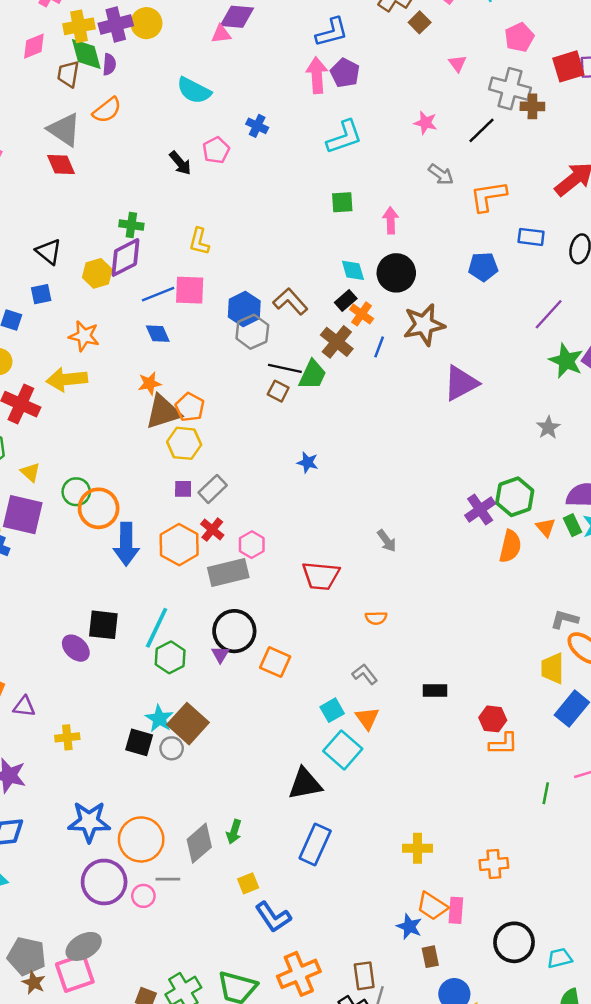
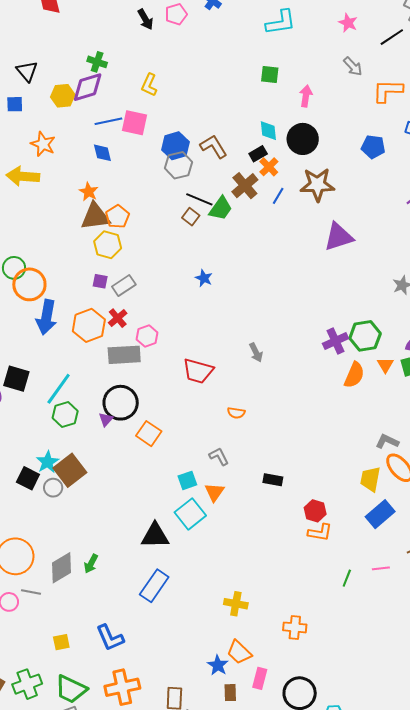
orange star: (150, 383) -> (89, 192), turned 30
yellow square: (248, 883) -> (61, 642), moved
pink rectangle: (456, 910) -> (260, 678), moved

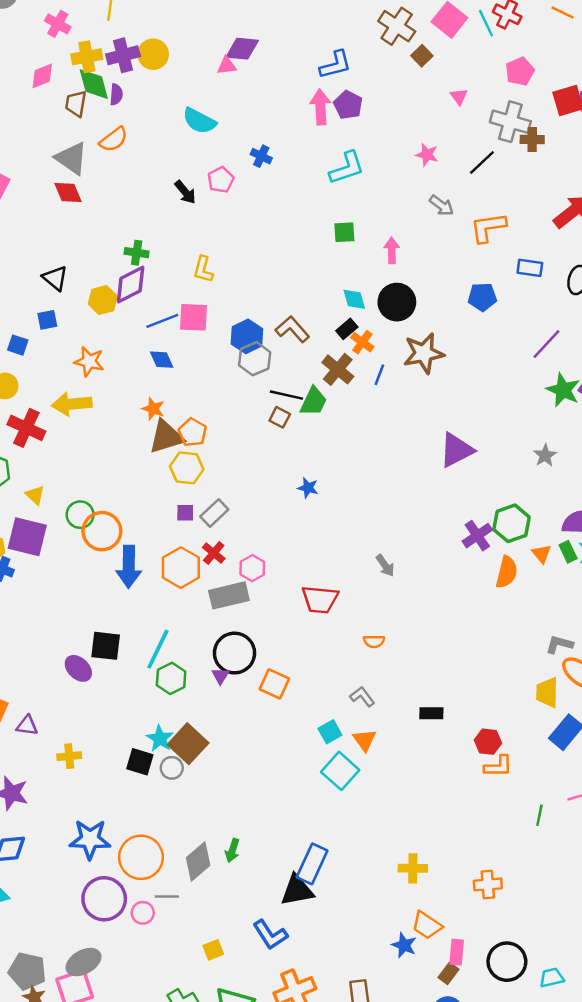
purple triangle: (338, 237) -> (456, 450), moved
black triangle: (155, 536) -> (297, 890), moved
brown rectangle: (230, 693) -> (449, 973), moved, turned 48

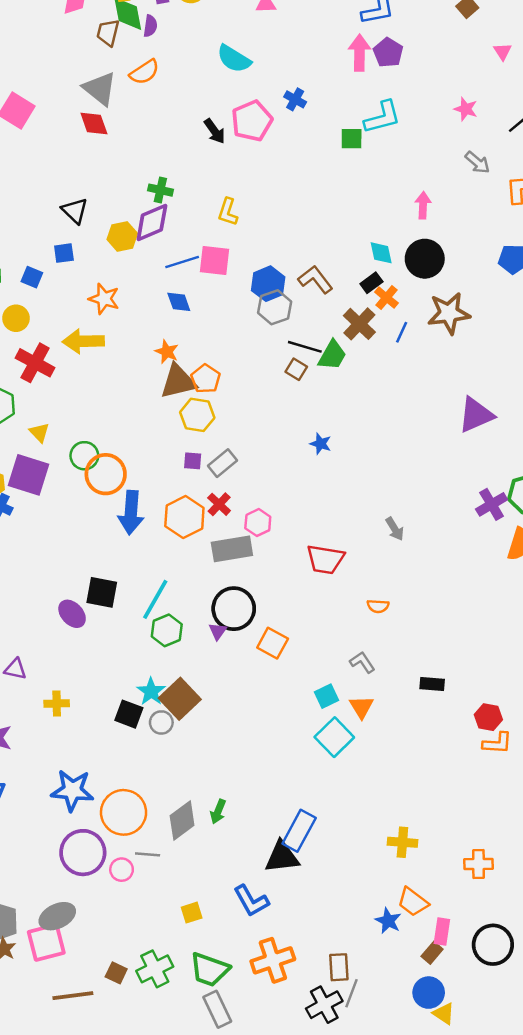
pink pentagon: (221, 180) -> (252, 121), size x1.5
green square: (344, 232) -> (352, 139), moved

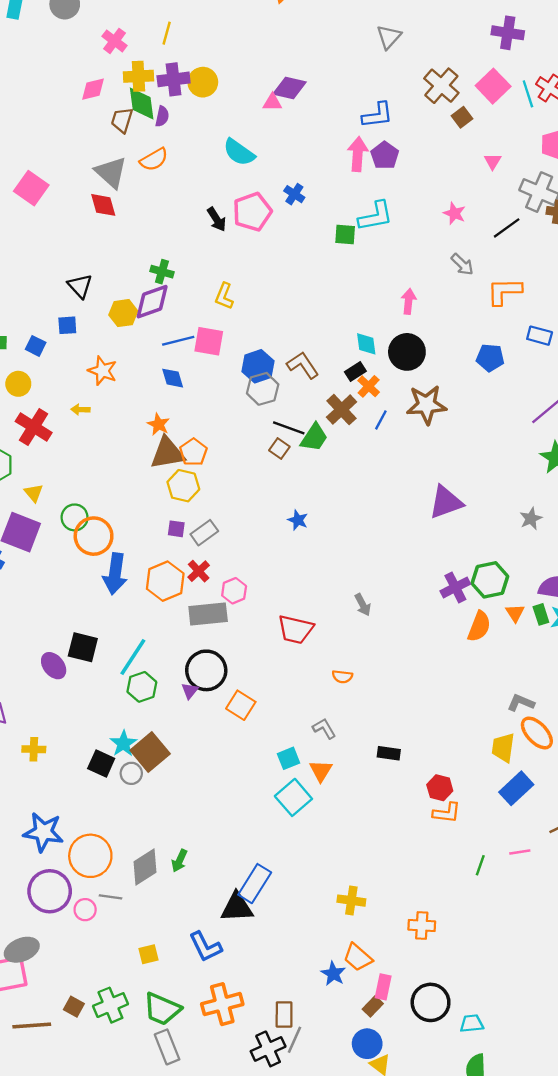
yellow arrow: (83, 341) -> (80, 410), size x0.5

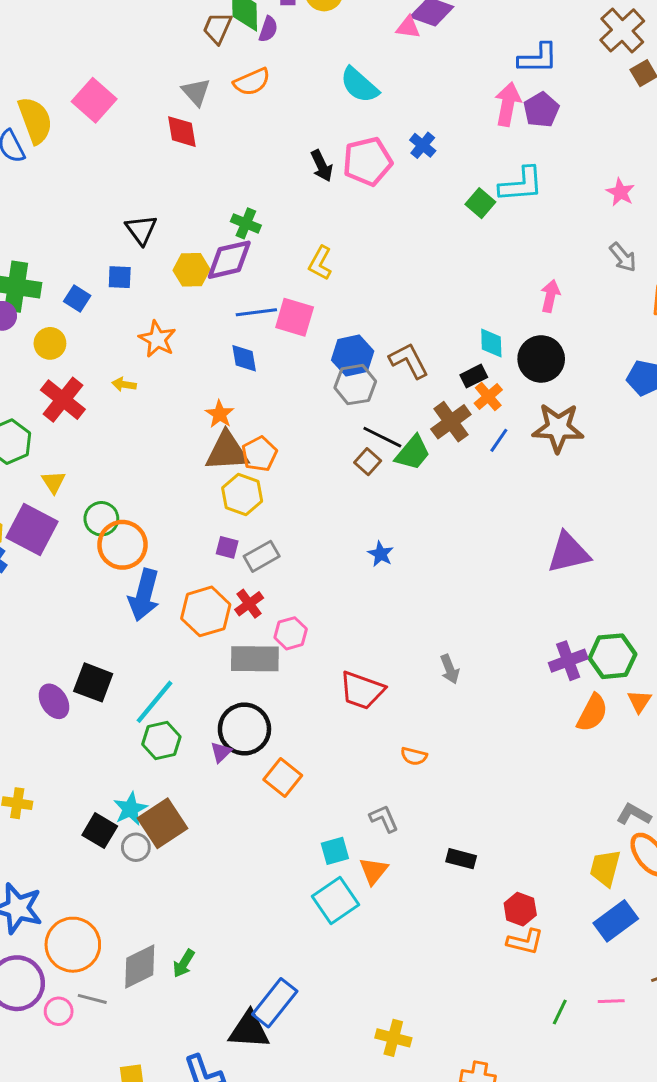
gray triangle: (111, 172) -> (196, 92), size x0.7
green square: (345, 235) -> (480, 203), turned 30

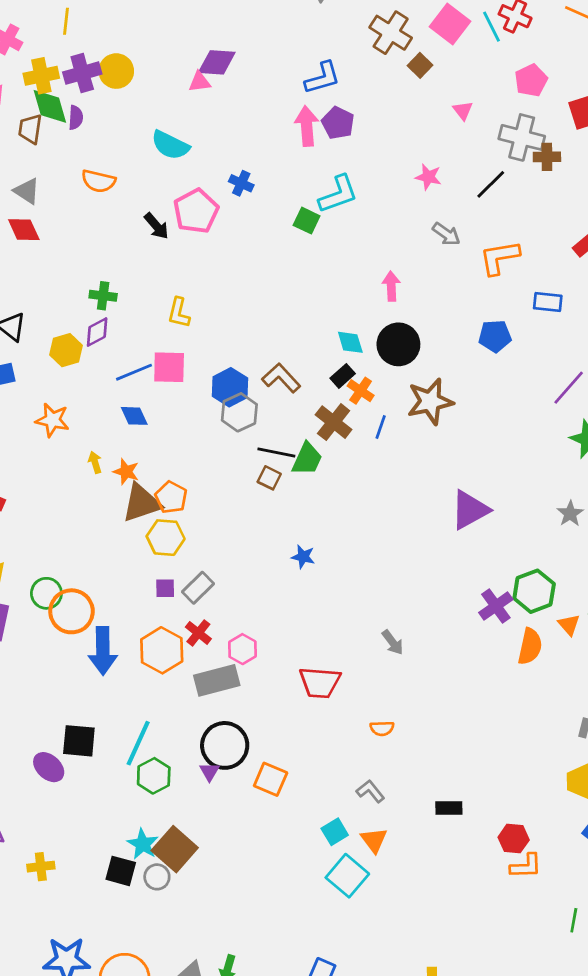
orange semicircle: (252, 82) -> (98, 181), moved, turned 52
purple diamond: (229, 260) -> (97, 332), size x0.7
yellow arrow: (124, 384) -> (95, 462), moved, turned 80

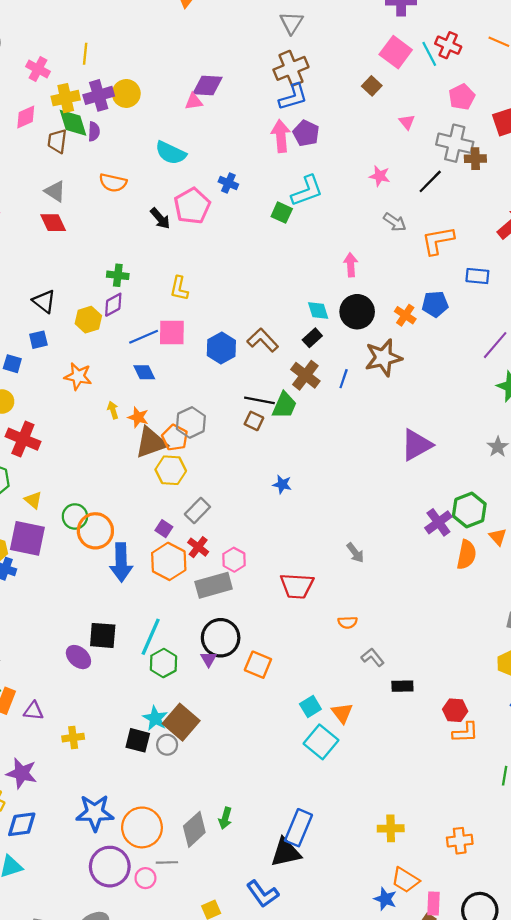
brown cross: (391, 33) -> (291, 68), moved, turned 36
orange cross: (361, 391) -> (405, 315), moved
gray hexagon: (239, 412) -> (191, 422), moved
purple square: (165, 588) -> (164, 529), moved, turned 35
gray L-shape: (370, 791) -> (373, 657), moved

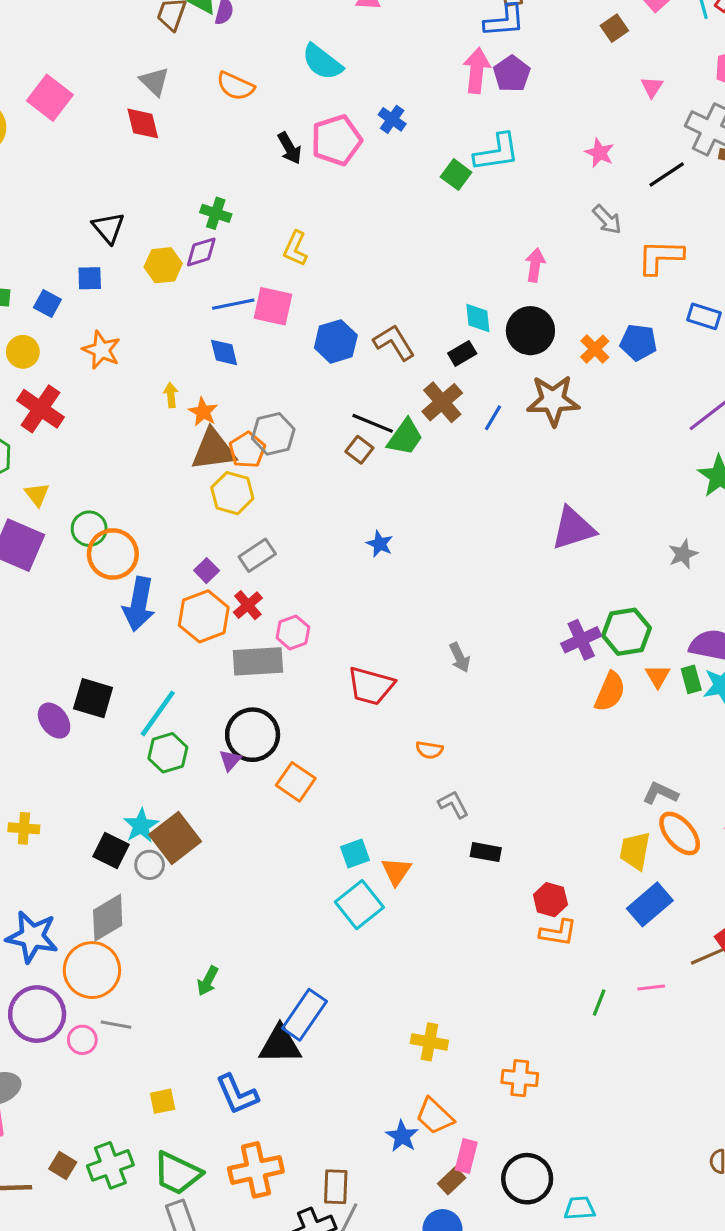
orange star: (78, 376) -> (101, 350), moved
gray diamond: (194, 829) -> (108, 918), moved

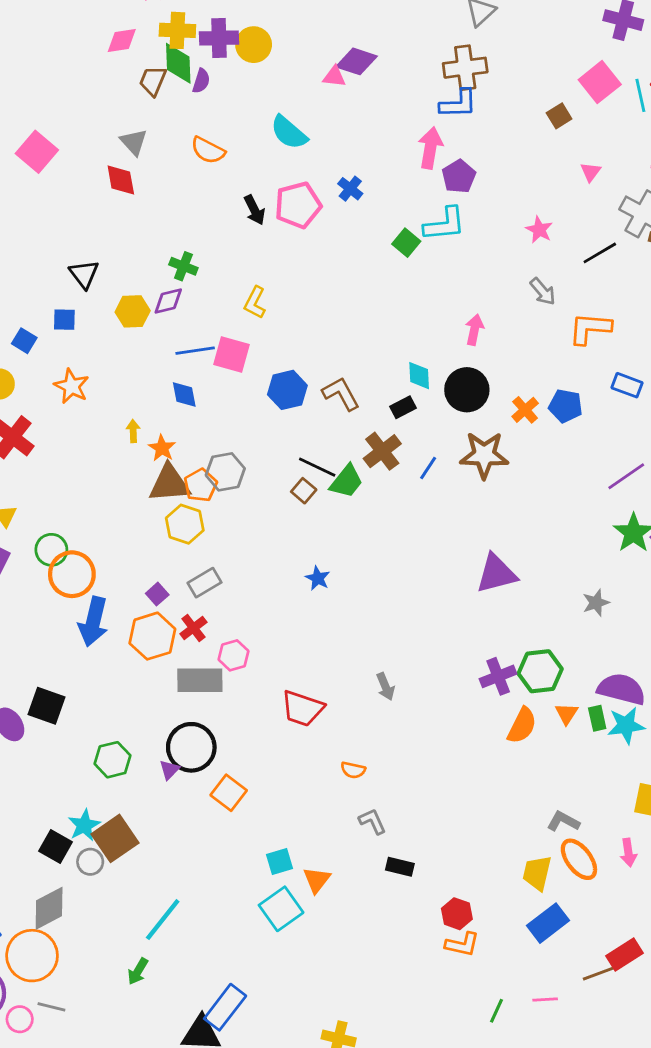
purple pentagon: (512, 74) -> (459, 176), moved
cyan line: (158, 713) -> (163, 920), moved

